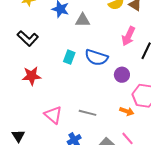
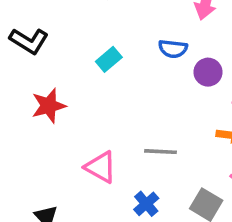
cyan rectangle: (69, 57) -> (109, 59), turned 40
blue semicircle: (96, 57) -> (173, 49), moved, size x0.7

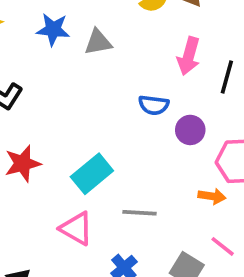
cyan rectangle: (109, 59) -> (92, 174), moved, size x1.5

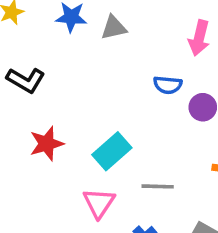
pink triangle: (76, 229) -> (99, 203), turned 36

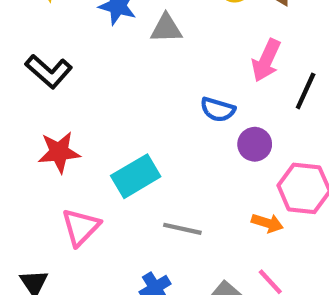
pink triangle: (99, 203) -> (81, 227), moved

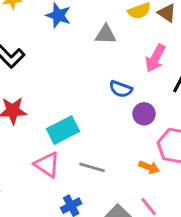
gray triangle: (166, 28) -> (106, 34), moved
pink triangle: (81, 227) -> (47, 165), moved, turned -44

